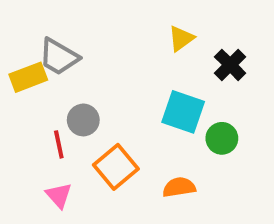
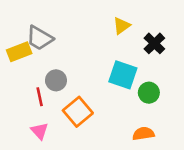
orange semicircle: (179, 187) -> (143, 134), moved

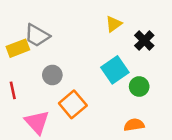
cyan square: (123, 75) -> (115, 70), turned 36
red line: (40, 97) -> (13, 90), moved
pink triangle: (40, 131) -> (37, 122), size x1.5

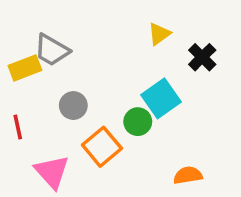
green circle: (139, 86) -> (138, 122), moved

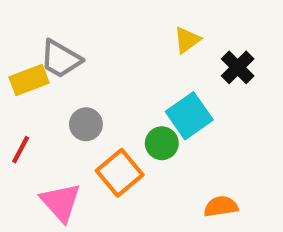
red line: (18, 127) -> (21, 150), turned 40

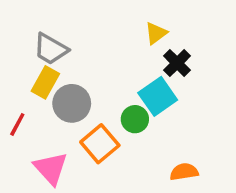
black cross: (238, 67) -> (177, 63), moved
yellow rectangle: (29, 80) -> (45, 82), moved, turned -40
gray circle: (86, 124) -> (72, 103), size x1.4

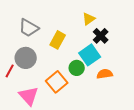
yellow rectangle: (45, 82) -> (58, 40), moved
gray circle: (72, 103) -> (26, 58), moved
orange semicircle: (184, 172) -> (105, 74), moved

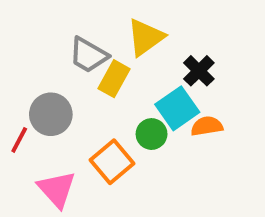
yellow triangle: (89, 19) -> (146, 37), moved, size x1.5
gray trapezoid: (29, 28) -> (88, 55), moved
orange semicircle: (105, 74) -> (207, 126), moved

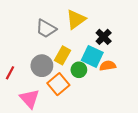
yellow rectangle: (114, 79) -> (62, 55), moved
cyan square: (177, 108) -> (92, 56), turned -30
gray circle: (51, 114) -> (42, 66), moved

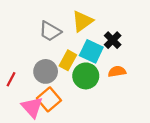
cyan square: (92, 56) -> (91, 51), moved
green circle: (79, 70) -> (86, 76), size x1.5
orange square: (58, 84) -> (49, 99), moved

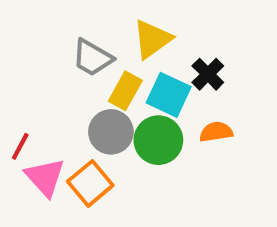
yellow rectangle: (68, 60) -> (125, 91), moved
gray circle: (46, 71) -> (111, 132), moved
pink triangle: (32, 107) -> (45, 177), moved

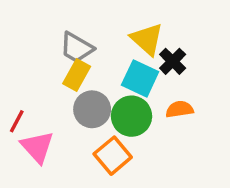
yellow triangle: (152, 39) -> (147, 39), moved, turned -42
yellow rectangle: (125, 91) -> (77, 75), moved
orange square: (90, 183) -> (113, 156), moved

